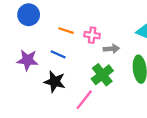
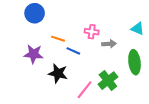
orange line: (66, 31) -> (58, 39), moved
blue line: (58, 54) -> (73, 51), moved
green cross: (102, 75) -> (108, 81), moved

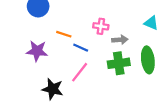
black star: (58, 73) -> (53, 89), moved
green cross: (108, 81) -> (119, 63), moved, turned 30
pink line: (85, 90) -> (80, 72), moved

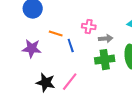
blue line: (81, 48) -> (71, 46), turned 48
pink line: (80, 72) -> (70, 82), moved

